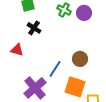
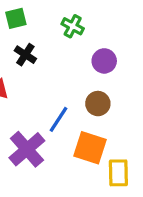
purple circle: (84, 13) -> (104, 61), moved

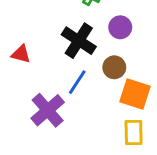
black cross: (25, 55) -> (79, 41), moved, size x1.6
orange square: (90, 148) -> (135, 94), moved

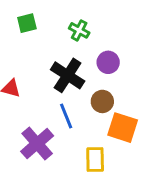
blue line: (77, 82) -> (66, 116), turned -55
yellow rectangle: (134, 133) -> (95, 159), moved

